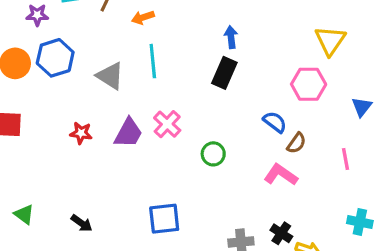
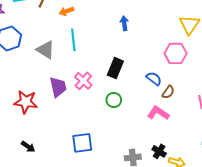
black rectangle: (224, 73) -> (115, 68), moved
red star: (81, 133) -> (26, 102), moved, size x1.6
purple trapezoid: (128, 133) -> (58, 87), turned -40

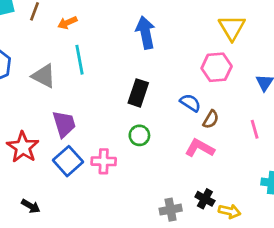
blue arrow: (124, 23) -> (145, 33), size x1.6
pink cross: (83, 81) -> (104, 161), moved, turned -36
red star: (26, 102) -> (23, 147), turned 30
blue square: (82, 143) -> (68, 161), moved, turned -30

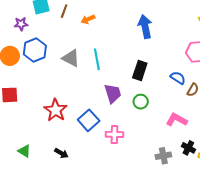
cyan line: (79, 60) -> (97, 59), moved
purple trapezoid: (64, 124) -> (113, 93), moved
pink L-shape: (200, 148) -> (177, 120), moved
pink cross: (104, 161) -> (114, 134), moved

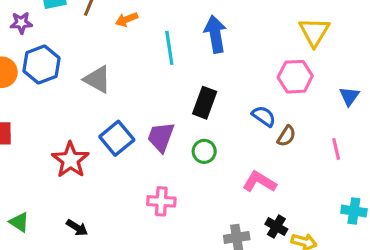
cyan line: (97, 59) -> (169, 48), moved
purple trapezoid: (113, 93) -> (161, 137), turned -145
blue square: (89, 120) -> (117, 138), moved

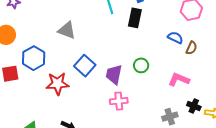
blue hexagon: (41, 64) -> (34, 58), moved
black rectangle: (205, 103) -> (135, 18), moved
purple trapezoid: (161, 137) -> (114, 74), moved
red star: (70, 160) -> (58, 84), turned -30

